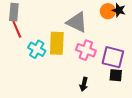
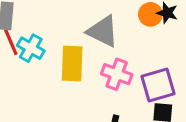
cyan cross: (37, 49) -> (31, 48), moved
purple square: (113, 57) -> (158, 85), turned -30

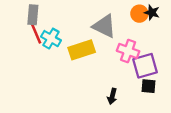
yellow rectangle: (72, 63) -> (82, 50), turned 70
pink cross: (117, 74) -> (128, 51), moved

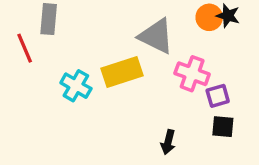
red line: (36, 34) -> (25, 48), moved
cyan cross: (51, 39) -> (76, 86), moved
purple square: (145, 66) -> (218, 96), size x0.6

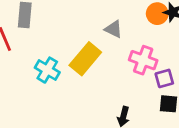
gray triangle: (156, 36) -> (114, 29), size x0.6
yellow rectangle: (122, 72) -> (85, 59), turned -32

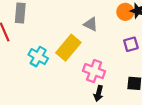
pink cross: (143, 60) -> (94, 71), moved
purple square: (164, 78) -> (131, 44), moved

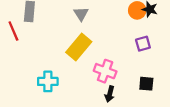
gray triangle: (91, 24) -> (81, 14), moved, turned 32
cyan cross: (38, 57) -> (48, 81), moved, turned -30

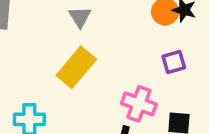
pink cross: (105, 71) -> (139, 104), moved

